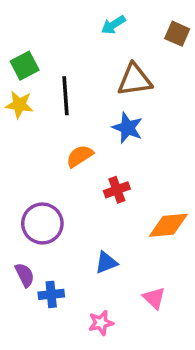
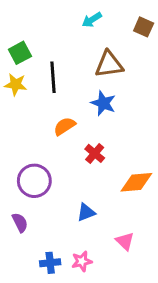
red cross: (117, 190) -> (95, 153), turned -30
blue cross: (51, 294) -> (50, 263), moved

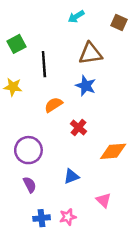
yellow star: (16, 84) -> (13, 87), moved
purple semicircle: (20, 223) -> (30, 185), moved

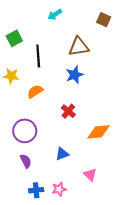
cyan arrow: (76, 17) -> (55, 14), moved
blue star: (86, 86) -> (75, 75), turned 30
orange semicircle: (53, 105) -> (35, 91), moved

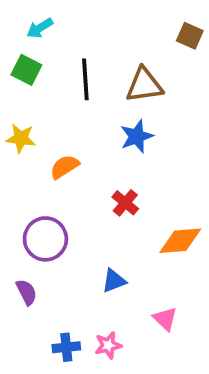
cyan arrow: (55, 14) -> (40, 28), moved
green square: (14, 38) -> (26, 70), turned -35
black line: (38, 56) -> (85, 79), moved
purple semicircle: (26, 161) -> (26, 292), moved

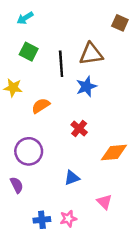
green square: (26, 70) -> (29, 52), moved
black line: (85, 79) -> (61, 64), moved

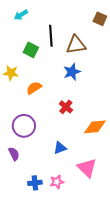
green square: (29, 52) -> (31, 50), moved
black line: (61, 64) -> (51, 36), moved
pink triangle: (104, 202) -> (87, 168), size x1.5

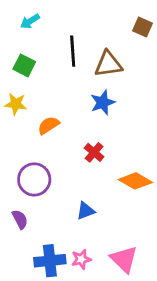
green square: (31, 50) -> (24, 65), moved
orange diamond: (95, 127) -> (135, 181), turned 35
pink triangle: (87, 168) -> (124, 259), moved
blue cross: (35, 183) -> (50, 261), size x1.5

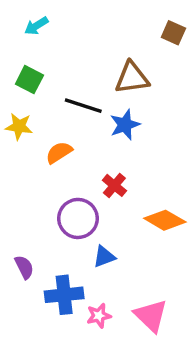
black line: (73, 51) -> (83, 106), moved, turned -68
purple circle: (34, 179) -> (78, 218), moved
blue cross: (50, 261) -> (64, 295), moved

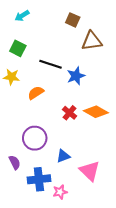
brown square: (173, 33) -> (73, 20), moved
brown triangle: (132, 78) -> (92, 41), moved
purple circle: (78, 218) -> (35, 138), moved
orange diamond: (165, 220) -> (96, 112), moved
pink triangle: (151, 316) -> (90, 171), moved

